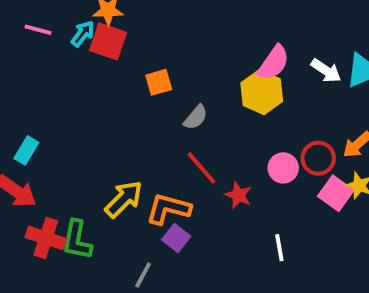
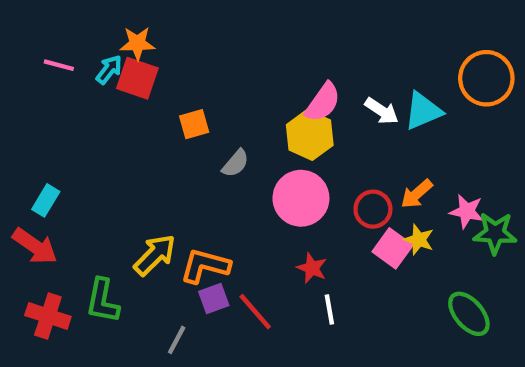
red line: (201, 168) -> (255, 312), moved
pink circle: (283, 168) -> (301, 198), moved, size x1.6
red star: (238, 195) -> (312, 268), moved
red cross: (46, 238) -> (48, 316), moved
purple square: (176, 238) -> (214, 299), turned 32

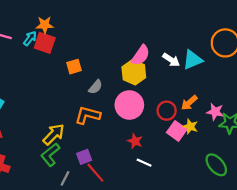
orange L-shape: (205, 266) -> (88, 115), moved
green L-shape: (103, 301) -> (50, 155), moved, turned 40
white line: (329, 309) -> (144, 163), turned -56
red line: (255, 312) -> (95, 173), moved

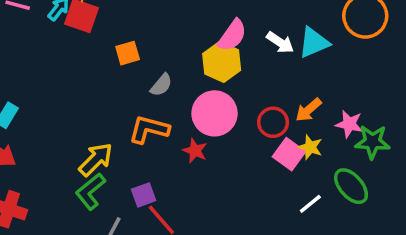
red star: (135, 141) -> (195, 151), moved
white line: (144, 163) -> (310, 204), moved, turned -63
green ellipse: (216, 165) -> (351, 186), moved

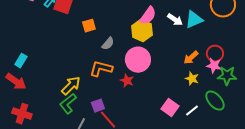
red circle: (273, 122) -> (215, 54), moved
pink square: (289, 154) -> (170, 108), moved

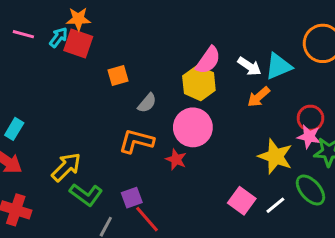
orange arrow: (191, 58) -> (259, 97), moved
yellow star: (192, 79) -> (275, 156), size x1.6
yellow arrow: (71, 86) -> (66, 167), moved
green L-shape: (68, 104) -> (86, 195), turned -105

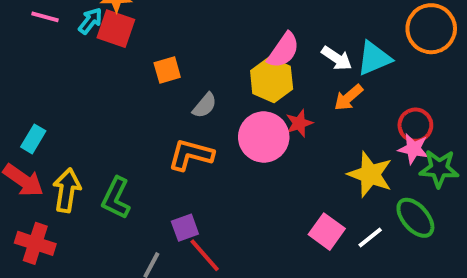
red star: (176, 159) -> (299, 123), moved, turned 30
yellow arrow: (66, 167) -> (67, 190), moved, turned -36
green L-shape: (86, 195) -> (116, 198), moved, turned 80

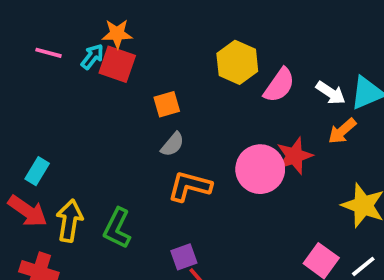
yellow hexagon: (272, 80) -> (237, 62), moved
gray semicircle: (205, 105) -> (172, 144), moved
red star: (299, 123) -> (295, 156), size x1.4

